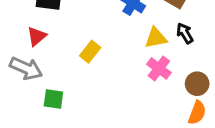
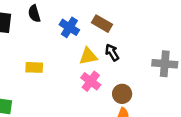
yellow rectangle: (90, 52) -> (34, 67), turned 54

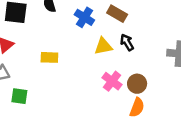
pink cross: (91, 81) -> (112, 81), moved

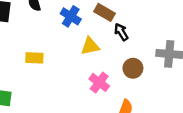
black arrow: (127, 42) -> (121, 32), moved
brown circle: (137, 84) -> (133, 68), moved

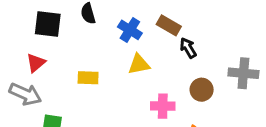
yellow triangle: (90, 46) -> (139, 64), moved
pink cross: (99, 82) -> (163, 106), turned -36

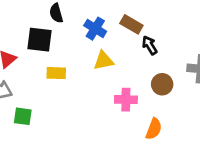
black square: (48, 24) -> (39, 40), moved

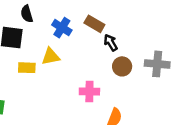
yellow triangle: (104, 61) -> (51, 56), moved
brown circle: (162, 84) -> (122, 66), moved

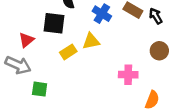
black arrow: (111, 43) -> (156, 16), moved
yellow rectangle: (27, 68) -> (68, 52), turned -35

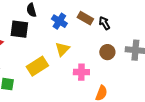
yellow triangle: (91, 41) -> (62, 49), moved, turned -35
yellow rectangle: (68, 52) -> (37, 66), moved, size x1.5

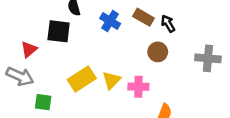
yellow triangle: (62, 49) -> (111, 80), moved
brown circle: (107, 52) -> (158, 52), moved

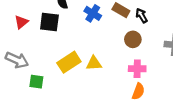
red triangle: (29, 49) -> (21, 22), moved
yellow triangle: (111, 80) -> (94, 63), turned 42
pink cross: (138, 87) -> (137, 69), moved

